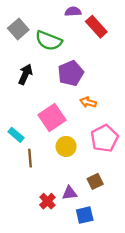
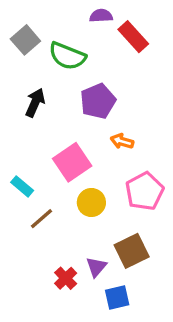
brown line: (30, 158) -> (41, 219), turned 54
brown square: (95, 181) -> (132, 251), size x1.5
purple triangle: (70, 193) -> (96, 267), turned -42

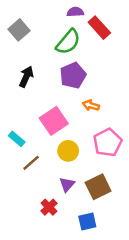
green semicircle: (67, 56) -> (68, 42), moved, turned -72
purple triangle: (96, 267) -> (67, 184), moved

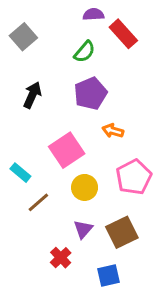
green semicircle: (68, 42) -> (85, 52), size x0.7

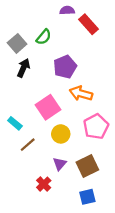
gray square: (23, 37) -> (17, 43), moved
green semicircle: (85, 52) -> (44, 37), moved
orange arrow: (113, 131) -> (81, 93), size x1.5
blue square: (108, 275) -> (87, 197), moved

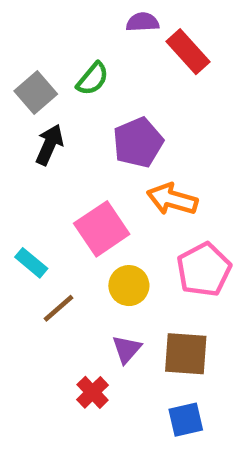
brown square: (87, 166) -> (186, 354), turned 30

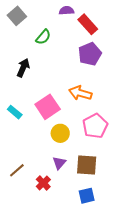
gray square: (36, 92) -> (17, 16), moved
purple pentagon: (138, 142) -> (90, 54), moved
cyan rectangle: (31, 263) -> (15, 112), moved
brown line: (58, 308) -> (17, 170), moved

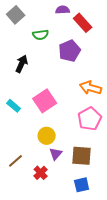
green semicircle: (43, 37) -> (41, 35), turned 42
purple pentagon: (90, 54) -> (70, 51), moved
orange arrow: (80, 93) -> (91, 88), moved
yellow circle: (60, 133) -> (47, 136), moved

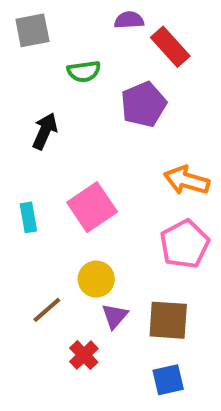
gray square: (16, 15) -> (32, 30), turned 30
cyan rectangle: (14, 106) -> (28, 217), turned 40
brown line: (16, 161) -> (47, 310), moved

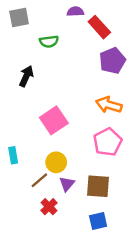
purple pentagon: (143, 104) -> (112, 61), moved
cyan rectangle: (28, 217) -> (13, 155), moved
brown line: (47, 310) -> (39, 180), moved

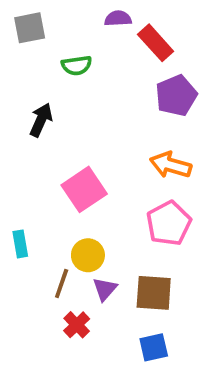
brown line: (39, 180) -> (62, 283), turned -30

